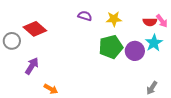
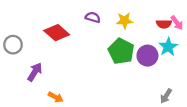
red diamond: (35, 29) -> (57, 33), moved
green pentagon: (111, 47) -> (121, 51), turned -30

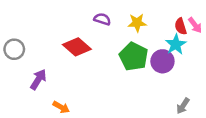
red semicircle: (164, 24) -> (181, 26), turned 72
red diamond: (57, 33) -> (77, 47), moved
cyan star: (168, 47) -> (176, 44), moved

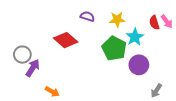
cyan star: (176, 44) -> (135, 37), moved
gray circle: (14, 49) -> (22, 55), moved
purple circle: (162, 61) -> (139, 65), moved

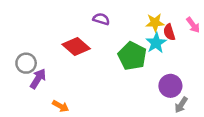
yellow star: (117, 19) -> (155, 23), moved
red semicircle: (154, 23) -> (169, 32), moved
purple circle: (139, 65) -> (170, 86), moved

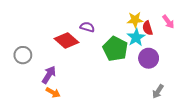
purple semicircle: (101, 19) -> (87, 27), moved
purple arrow: (38, 79) -> (49, 75), moved
purple circle: (170, 86) -> (149, 58), moved

